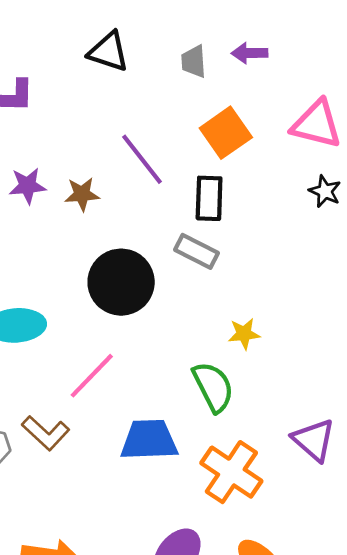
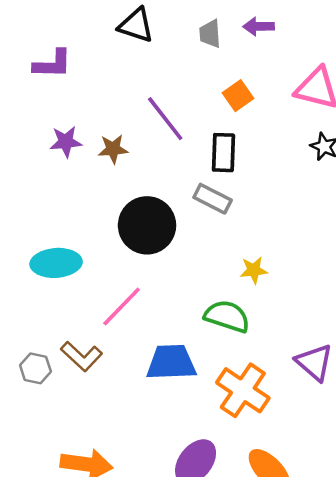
orange square: (226, 133) -> (238, 96), size x0.7
green semicircle: (213, 387) -> (227, 316), turned -45

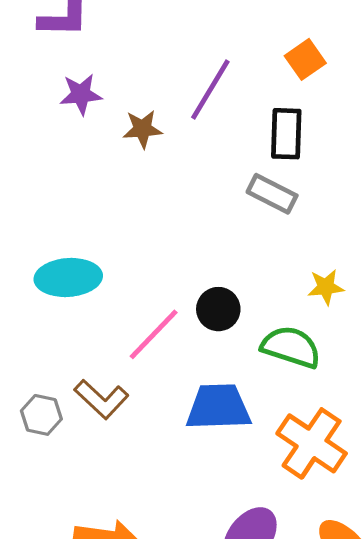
purple line: (165, 119) -> (210, 89), turned 69
purple star: (66, 142) -> (81, 94), moved
black circle: (147, 225) -> (218, 309), moved, size x0.6

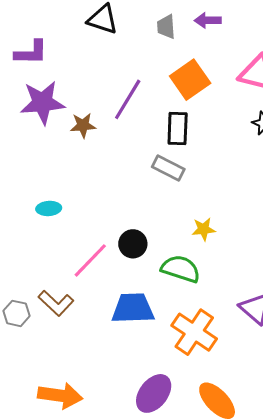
orange square: (305, 59) -> (190, 80), size x1.5
purple star: (81, 94) -> (42, 102), size x1.6
cyan ellipse: (68, 277) -> (49, 208), moved, size x0.6

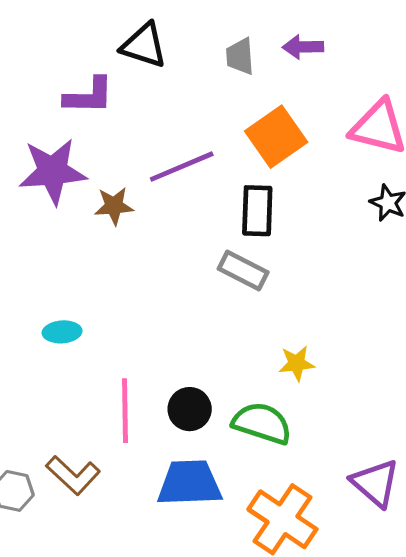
purple L-shape: (31, 53) -> (89, 96), moved
purple line: (128, 99) -> (182, 167), turned 36
black circle: (133, 244) -> (190, 409), moved
pink line: (90, 260) -> (125, 411), turned -45

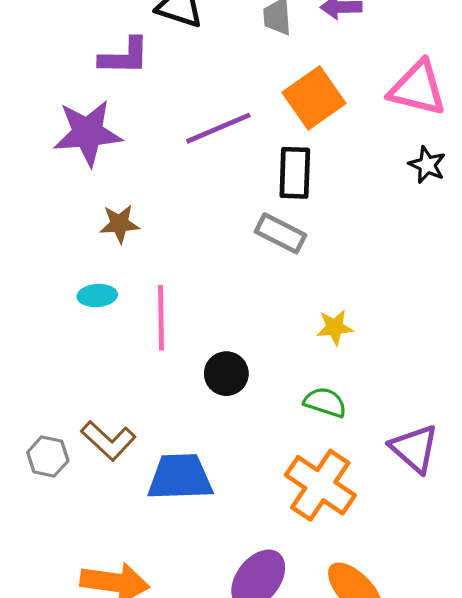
brown star: (114, 206) -> (120, 224), moved
pink line: (125, 411) -> (161, 318), moved
green semicircle: (262, 423) -> (325, 402), moved, size x0.7
blue trapezoid: (190, 483) -> (180, 477), moved

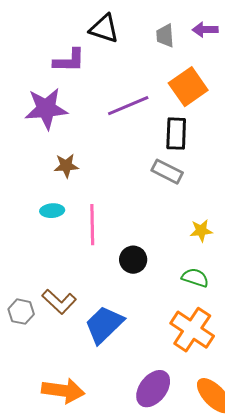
blue trapezoid: (180, 477) -> (104, 325), turned -42

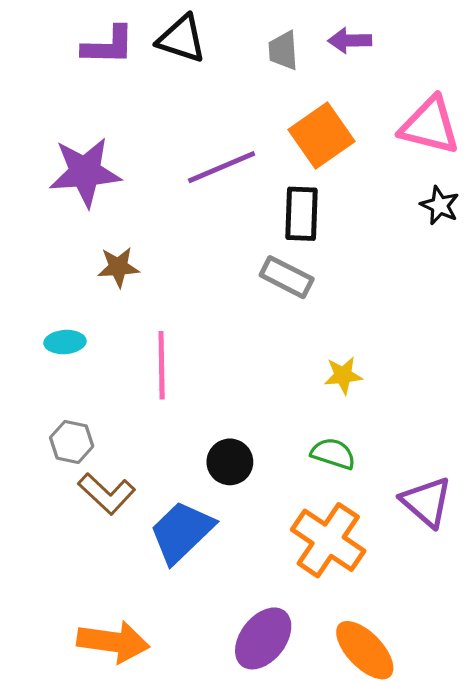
purple L-shape: (69, 61) -> (108, 46), moved
cyan ellipse: (52, 211) -> (65, 342), moved
black circle: (133, 260) -> (230, 462), moved
gray hexagon: (21, 312) -> (72, 442), moved

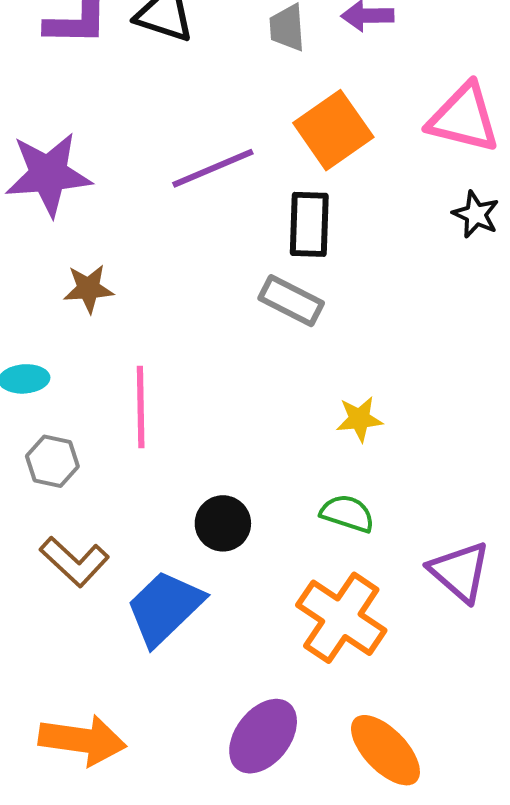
gray hexagon: (72, 442) -> (52, 461), moved

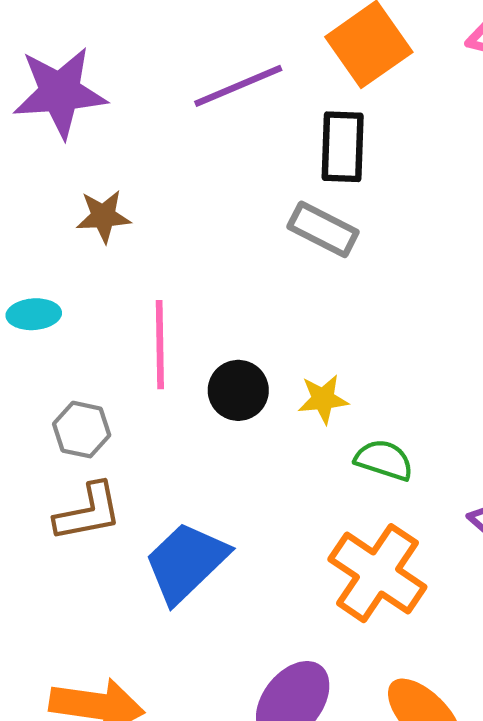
yellow star: (359, 419) -> (323, 399), moved
gray hexagon: (52, 461) -> (82, 430), moved
black circle: (223, 523) -> (238, 390), moved
brown L-shape: (74, 562) -> (88, 512), turned -54

